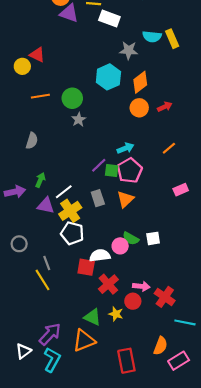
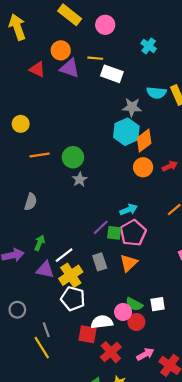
red triangle: (37, 55) -> (37, 69), moved
cyan hexagon: (108, 77) -> (126, 132), moved
pink arrow: (141, 286) -> (145, 354), turned -35
red circle: (133, 301) -> (136, 322), moved

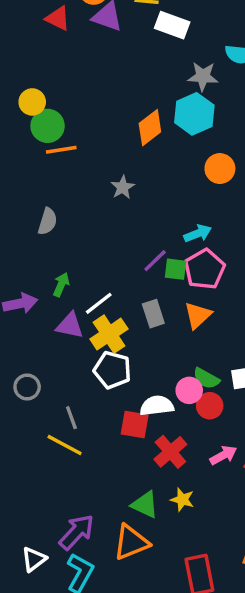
orange diamond: (144, 141) -> (150, 128), moved
green circle: (73, 157) -> (48, 126), moved
yellow line: (42, 348) -> (65, 445), turned -30

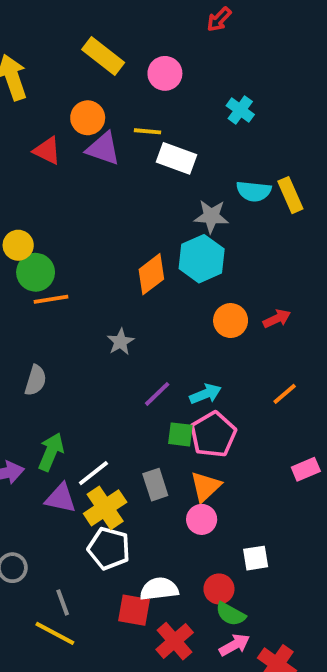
purple line: (155, 261) -> (157, 394), moved
green arrow: (61, 285) -> (51, 452), size x1.4
green semicircle: (206, 378) -> (231, 614), moved
pink circle: (189, 390) -> (202, 519), moved

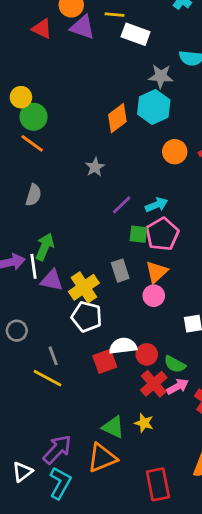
orange line: (51, 299) -> (32, 143), moved, turned 45
white line: (93, 473) -> (34, 266), moved, turned -60
red circle: (219, 589) -> (147, 354), moved
red square: (134, 610) -> (105, 361), turned -30
red cross: (175, 641) -> (154, 384), moved

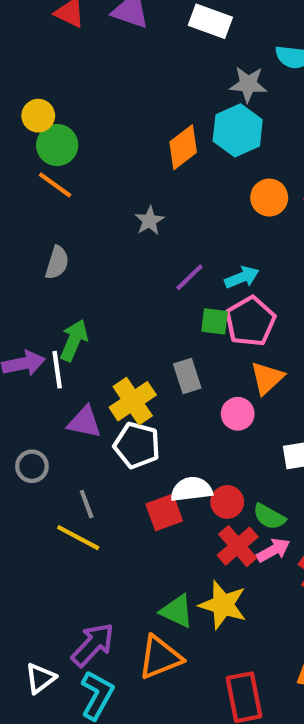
orange triangle: (157, 272) -> (267, 378), moved
purple triangle: (52, 280) -> (84, 422), moved
yellow star: (144, 423) -> (223, 605), size x1.6

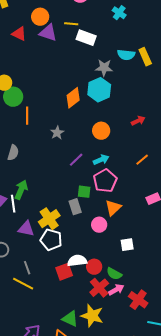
orange line: (55, 185) -> (27, 116), moved, turned 54
orange circle: (269, 198) -> (101, 131), moved
green square: (215, 321) -> (84, 192), moved

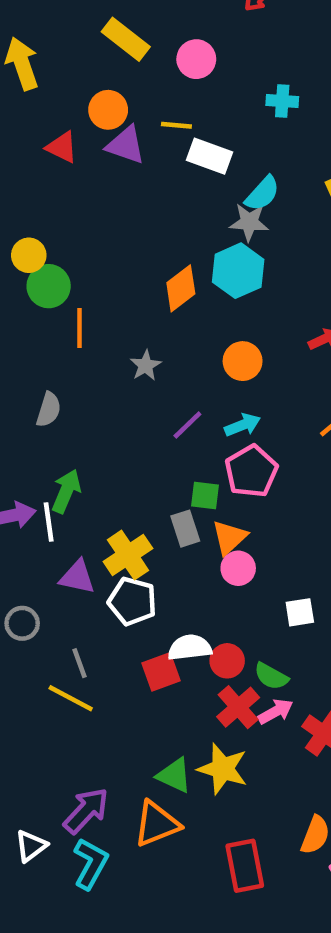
cyan cross: (119, 13) -> (282, 101), turned -32
cyan semicircle: (126, 55) -> (262, 194), moved, turned -54
orange triangle: (113, 208) -> (229, 537), moved

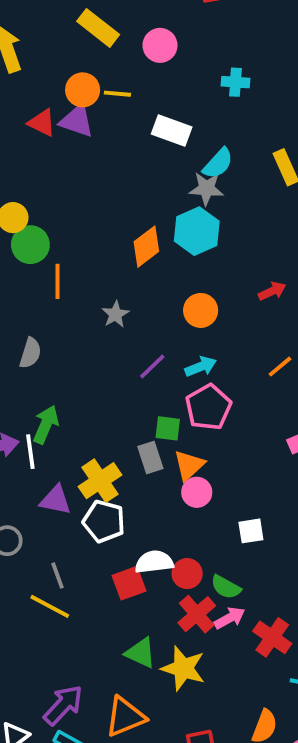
yellow line: (176, 125) -> (117, 94), moved
purple triangle: (126, 145) -> (77, 121), moved
green triangle: (174, 775) -> (141, 653), moved

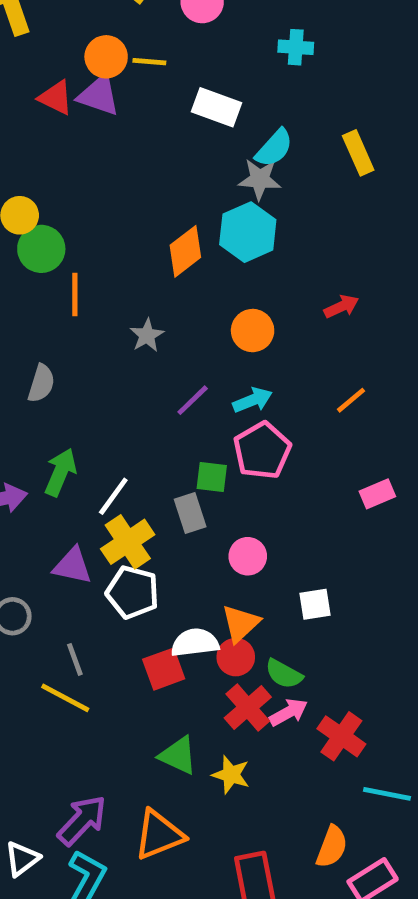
white line: (30, 452) -> (113, 496), moved, turned 44
orange triangle: (189, 465) -> (241, 623), moved
yellow star: (183, 668) -> (231, 775), size x0.7

